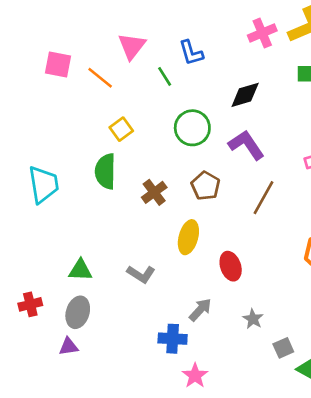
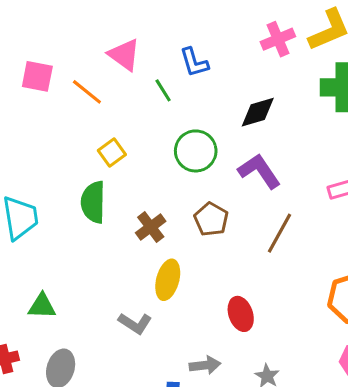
pink triangle: (132, 46) -> (124, 55), turned -32
yellow ellipse: (188, 237) -> (168, 280), moved
green triangle: (80, 270) -> (42, 306), moved
gray arrow: (200, 310) -> (205, 365), turned 40

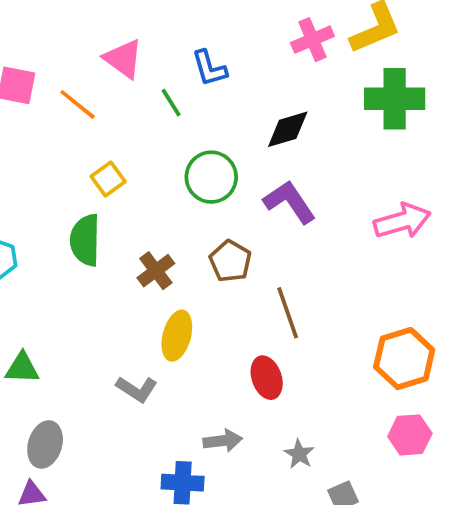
brown line: (280, 233) -> (288, 313), moved, turned -48

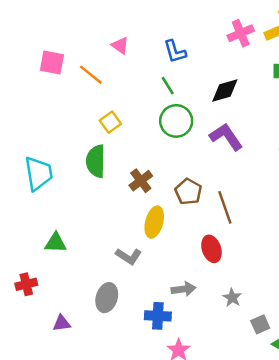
pink triangle: (123, 59) -> (120, 45), size x0.7
green line: (171, 103) -> (168, 86), moved
brown pentagon: (230, 261) -> (188, 192), moved
gray ellipse: (45, 444) -> (107, 298), moved

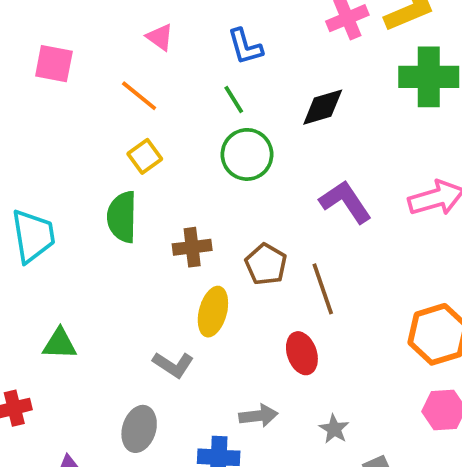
orange line: (91, 75) -> (139, 96), moved
purple L-shape: (226, 137) -> (345, 202), moved
brown cross: (141, 181) -> (192, 247), turned 30

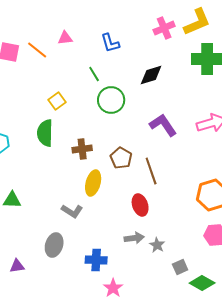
pink triangle: (160, 37) -> (65, 38), turned -42
orange line: (139, 96) -> (37, 50), moved
green line: (234, 100) -> (94, 74), moved
gray arrow: (258, 416) -> (134, 238), moved

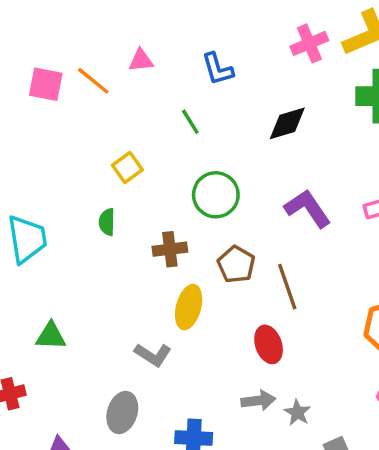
green circle: (111, 100) -> (216, 195), moved
green semicircle: (45, 133) -> (107, 222), size x0.6

